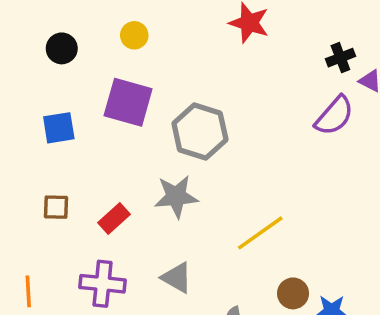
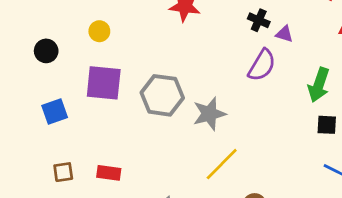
black cross: (340, 58) -> (259, 20), turned -35
gray star: (176, 196) -> (209, 114), moved
red rectangle: (114, 219) -> (109, 173), turned 60

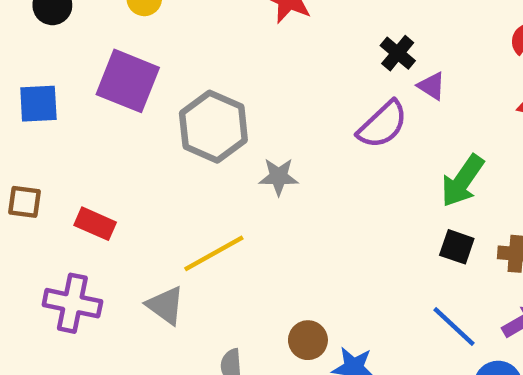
gray star: (209, 114) -> (279, 177), size x0.7
yellow line: (222, 164) -> (214, 253), moved

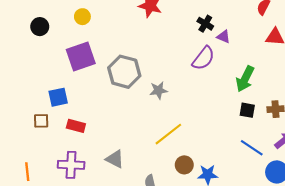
purple square: (128, 81) -> (81, 57), turned -32
blue square: (38, 104) -> (58, 97), moved
yellow line: (214, 253) -> (168, 134), moved

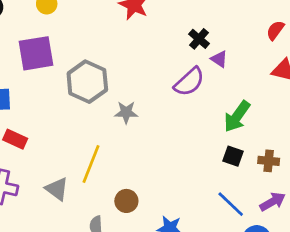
yellow line: (168, 134) -> (91, 164), moved, turned -40
brown circle: (184, 165) -> (126, 201), moved

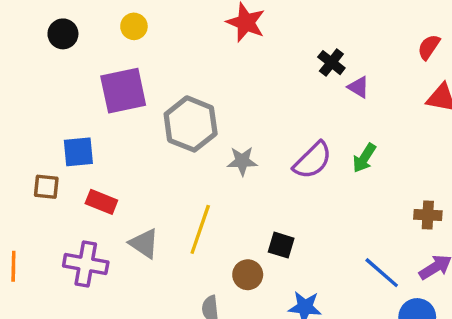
purple semicircle: (189, 82) -> (313, 160), moved
green arrow: (237, 116) -> (364, 158), moved, size x0.7
black square: (233, 156) -> (281, 245), moved
gray triangle: (57, 189) -> (144, 243), moved

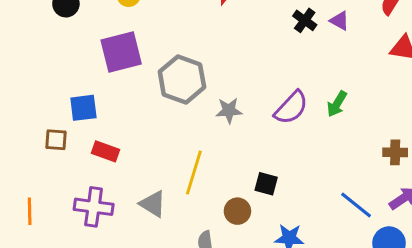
purple triangle: (358, 87) -> (340, 21), moved
gray triangle: (144, 243) -> (153, 204), moved

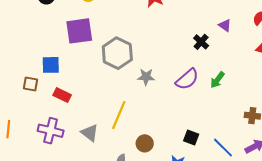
black cross: (305, 20) -> (201, 42), moved
black square: (266, 184) -> (191, 138), moved

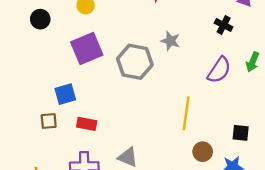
gray star: (146, 77) -> (170, 41), moved, turned 30
yellow line: (119, 115) -> (186, 113), moved
brown circle: (145, 143) -> (203, 152), moved

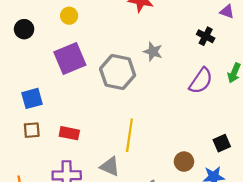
blue square: (65, 94) -> (32, 98), moved
yellow line: (186, 113) -> (129, 135), moved
black square: (241, 133) -> (222, 143), turned -30

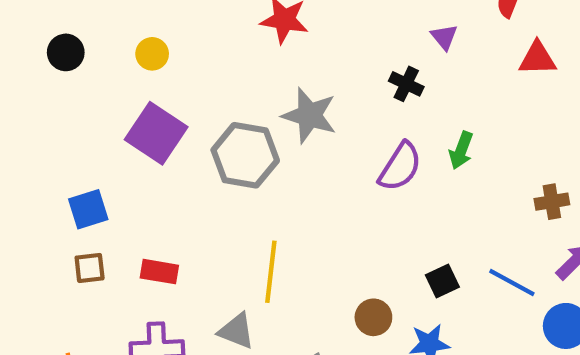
purple triangle: (227, 12) -> (444, 37), turned 32
black circle: (24, 29) -> (66, 52), moved
gray star: (153, 52) -> (309, 115), size x1.5
purple square: (70, 59) -> (156, 133), turned -32

